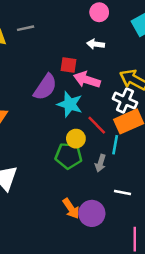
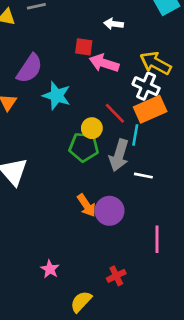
purple semicircle: (45, 87) -> (30, 69), moved
cyan star: (70, 104) -> (57, 96), moved
gray arrow: (100, 163) -> (119, 155), size x1.6
white line: (122, 193) -> (143, 176), moved

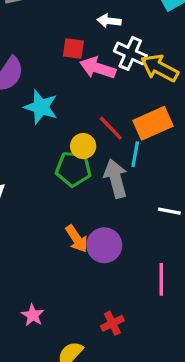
white cross: (146, 86) -> (130, 53), moved
gray arrow: (119, 155) -> (116, 179), turned 148
white line: (143, 176) -> (169, 211), moved

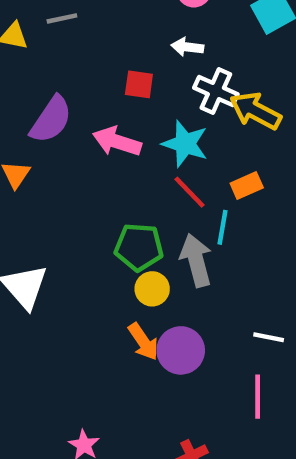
pink arrow: (98, 68) -> (117, 142), moved
cyan star: (41, 107) -> (185, 144), moved
orange rectangle: (153, 123) -> (247, 186), size x0.6
yellow circle: (83, 146) -> (152, 289), moved
white line: (169, 211) -> (269, 337), moved

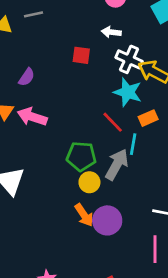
purple semicircle: (51, 120) -> (27, 77), size x0.6
pink arrow: (117, 142) -> (32, 117), moved
cyan star: (185, 144) -> (128, 92), moved
gray arrow: (196, 260) -> (117, 165), turned 44

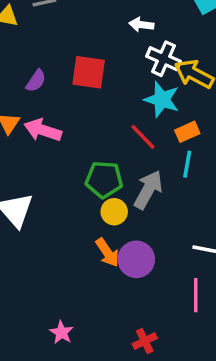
red square: (81, 55) -> (89, 72), moved, size x1.5
cyan line: (133, 144) -> (187, 164), moved

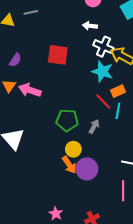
purple semicircle: (36, 81) -> (15, 60), moved
red line: (143, 137) -> (103, 102), moved
gray arrow: (148, 190) -> (94, 126), size x0.6
yellow circle: (114, 212) -> (73, 149), moved
pink star: (61, 332) -> (56, 214), moved

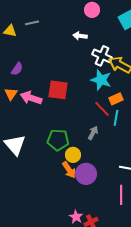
white arrow: (90, 26) -> (80, 36), moved
red square: (58, 55) -> (58, 90), moved
green pentagon: (67, 120) -> (58, 140), moved
pink star: (56, 214) -> (76, 217), moved

